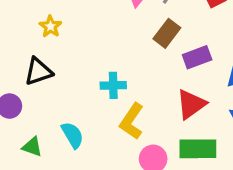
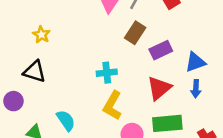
black triangle: (38, 71) -> (34, 72), turned 40
cyan cross: (113, 85) -> (107, 73), moved

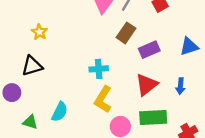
blue triangle: (195, 62) -> (189, 46), moved
black triangle: (34, 72) -> (32, 66), turned -35
cyan semicircle: (66, 120) -> (60, 112), turned 60

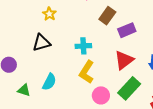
yellow star: (39, 32) -> (49, 14), moved
black triangle: (32, 66) -> (41, 43), moved
green rectangle: (153, 117) -> (129, 88), turned -45

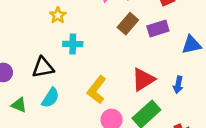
purple rectangle: (127, 30) -> (158, 28), moved
black triangle: (41, 43) -> (43, 67), moved
cyan cross: (83, 46) -> (73, 44), moved

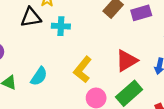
black triangle: (43, 67) -> (31, 17), moved

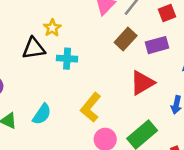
red triangle: (127, 61) -> (142, 83), moved

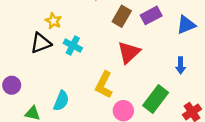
cyan cross: (67, 59) -> (73, 46), turned 36
red triangle: (142, 83) -> (129, 52), moved

